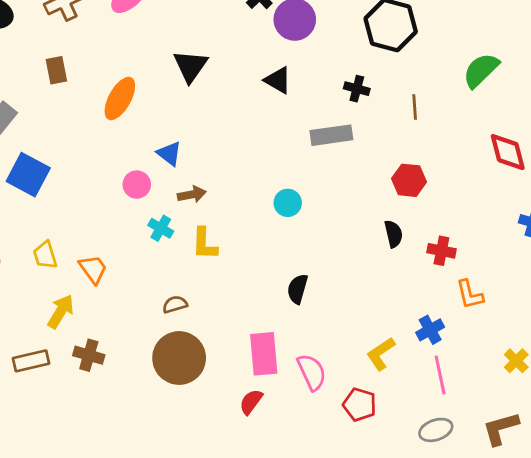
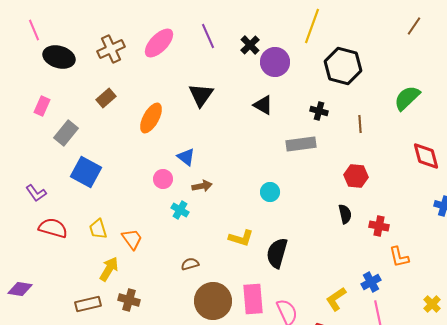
brown rectangle: (56, 70) -> (106, 98), turned 60
yellow L-shape: (204, 244) -> (241, 238), moved, turned -75
black semicircle: (298, 289) -> (277, 253), size x1.4
brown circle: (179, 358) -> (213, 301), moved

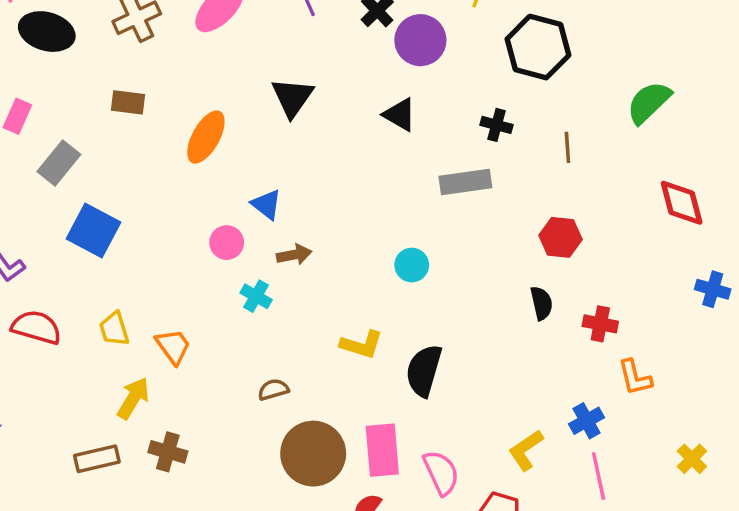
brown rectangle: (106, 98) -> (128, 102), turned 48

